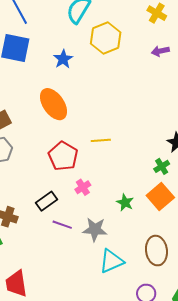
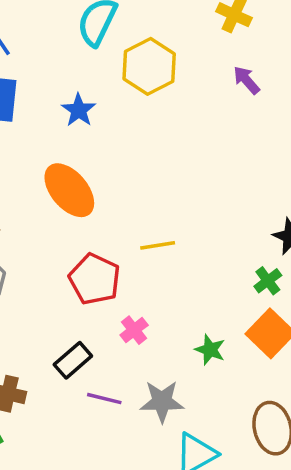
purple arrow: (160, 51) -> (246, 80), turned 66

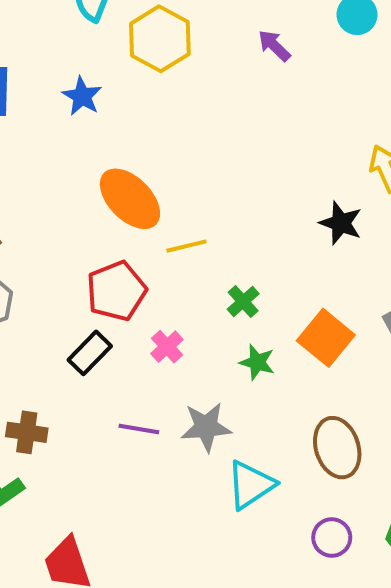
orange ellipse: (69, 190) -> (130, 199), moved
red pentagon: (95, 279) -> (116, 291), turned 30
green cross: (268, 281) -> (243, 301), moved
black rectangle: (73, 360) -> (90, 353), moved

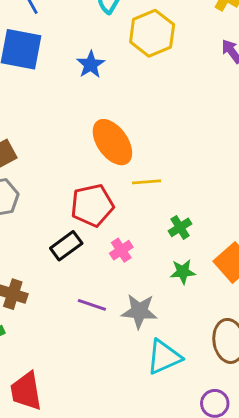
green star: (257, 362) -> (183, 272), turned -30

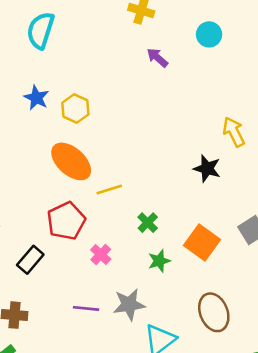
yellow hexagon: (152, 33) -> (75, 109), moved, size x0.7
black rectangle: (66, 246) -> (30, 260), moved

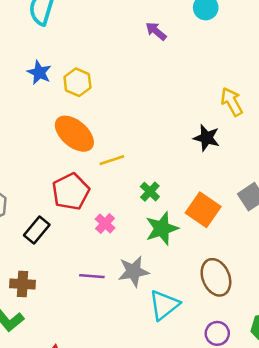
green star: (159, 261) -> (162, 229), size x1.5

